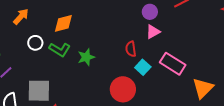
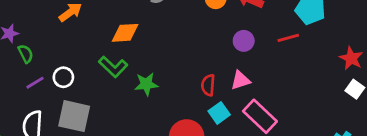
pink triangle: (153, 32) -> (241, 80), moved
white circle: (35, 43) -> (63, 77), moved

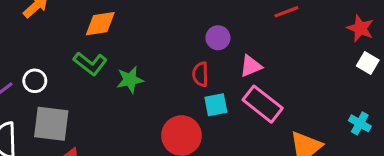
purple circle: (244, 41) -> (218, 38), moved
pink triangle: (241, 80) -> (251, 66), moved
cyan square: (219, 113) -> (216, 105), turned 30

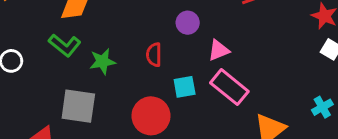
red semicircle: (200, 74) -> (154, 55), moved
cyan cross: (360, 123) -> (322, 107), turned 30
gray square: (51, 124) -> (78, 106), moved

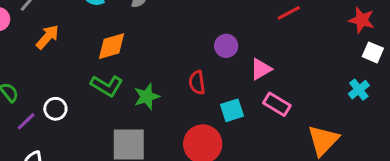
pink rectangle: (229, 87) -> (277, 104), size x0.7
cyan cross: (322, 107) -> (359, 90), moved

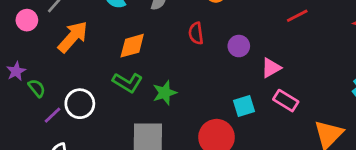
orange arrow: (48, 37) -> (73, 37), size x1.4
red semicircle: (197, 83) -> (196, 33), moved
white circle: (55, 109) -> (80, 104), size x1.4

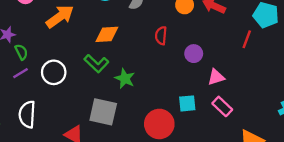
red line: (297, 16) -> (247, 39), turned -54
green star: (165, 93) -> (125, 79), turned 30
purple line: (52, 115) -> (20, 73), moved

